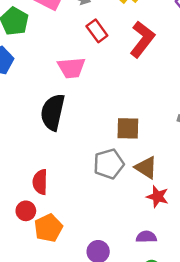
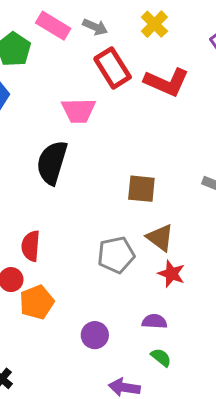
red rectangle: (97, 31) -> (113, 68), size x1.4
red L-shape: (142, 39) -> (167, 82), turned 72
gray pentagon: (109, 164) -> (116, 255), moved

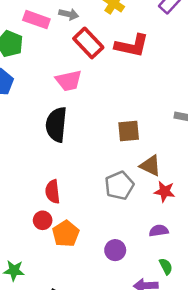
green semicircle: (161, 357) -> (166, 266), moved, turned 35

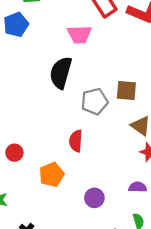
gray pentagon: (119, 185) -> (94, 101), moved
red semicircle: (53, 192) -> (76, 141), moved
red circle: (43, 220) -> (14, 153), moved

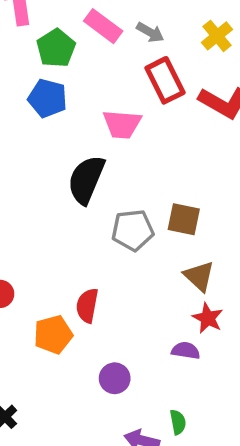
blue pentagon: (16, 25) -> (48, 98), moved, turned 30
red semicircle: (76, 141) -> (87, 306), moved
purple semicircle: (138, 187) -> (186, 351), moved

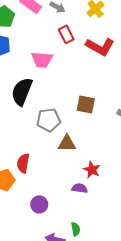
red rectangle: (165, 80) -> (66, 34), size x0.7
brown square: (184, 219) -> (86, 104), moved
brown triangle: (199, 276) -> (67, 143), moved, turned -42

